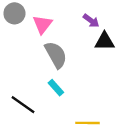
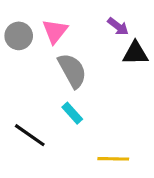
gray circle: (14, 13) -> (19, 36), moved

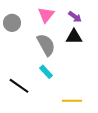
pink triangle: (55, 31) -> (46, 15), moved
black triangle: (135, 53) -> (74, 37), moved

